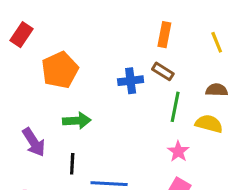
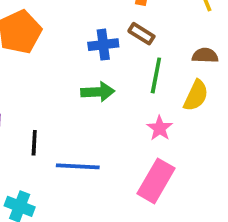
green arrow: (77, 121) -> (98, 92), moved
yellow semicircle: (209, 124) -> (196, 95), turned 100

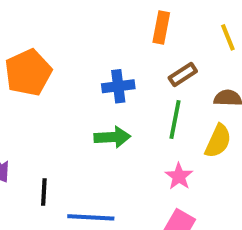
brown rectangle: (141, 34) -> (183, 75), moved, turned -65

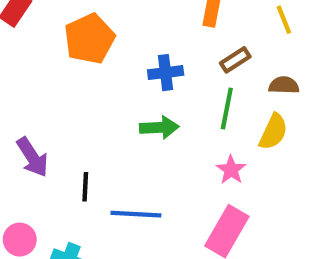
orange pentagon: (28, 73) -> (89, 39), moved

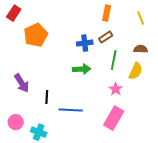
orange pentagon: (89, 39) -> (36, 35), moved
brown rectangle: (235, 60) -> (106, 37), moved

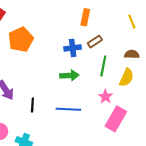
orange rectangle: (107, 13) -> (85, 17), moved
blue line: (71, 110) -> (68, 109), moved
pink rectangle: (114, 118) -> (116, 119), moved

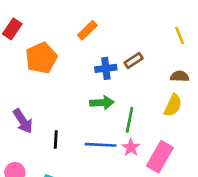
orange rectangle: (85, 17) -> (87, 30), moved, turned 35
green line: (103, 66) -> (130, 120), moved
pink star: (105, 97) -> (131, 147), moved

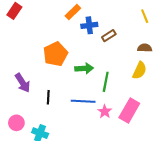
orange pentagon: (41, 58) -> (55, 54), moved
blue cross: (106, 68) -> (89, 25), moved
pink star: (131, 147) -> (105, 112), moved

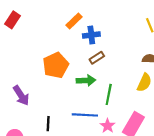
brown rectangle: (109, 36) -> (97, 58), moved
black line: (48, 97) -> (48, 124), moved

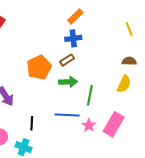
orange rectangle: (74, 21) -> (75, 17), moved
brown rectangle: (97, 58) -> (67, 60), moved

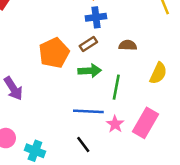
brown semicircle: (129, 61) -> (128, 45), moved
black line: (32, 123) -> (83, 144), moved, turned -40

